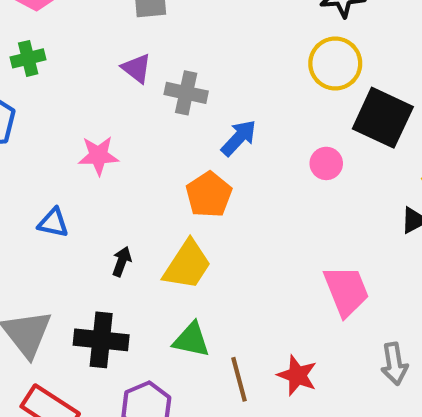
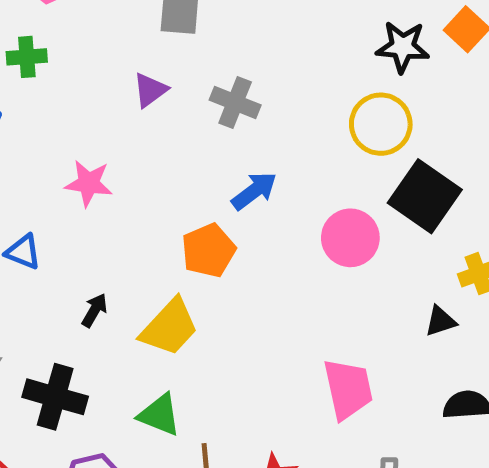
purple triangle: (137, 68) -> (150, 90), turned 36
gray cross: (186, 93) -> (235, 102), moved
pink circle: (326, 163) -> (350, 238), size x1.5

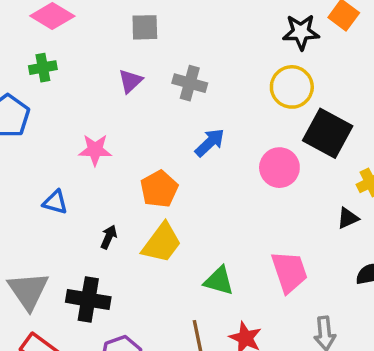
orange pentagon: (208, 250) -> (159, 189), moved
green triangle: (159, 415) -> (219, 281), moved

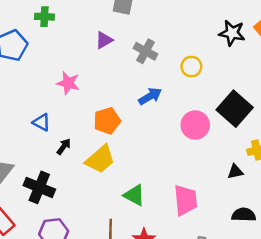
yellow circle: (292, 87) -> (191, 67), moved, size x0.7
blue triangle: (55, 202) -> (41, 122), moved

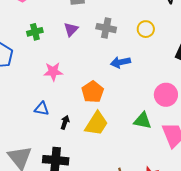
green cross: (44, 17) -> (35, 32), moved
blue arrow: (150, 96) -> (121, 62), turned -144
pink circle: (195, 125) -> (166, 95), moved
green triangle: (134, 195) -> (143, 121), moved

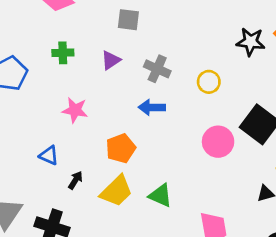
blue arrow: (121, 62) -> (152, 107), moved
pink circle: (166, 95) -> (218, 142), moved
green triangle: (143, 121) -> (160, 195), moved

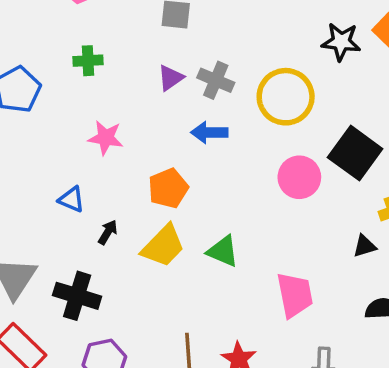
purple triangle: (111, 60) -> (171, 78), moved
yellow circle: (209, 82) -> (286, 97), size x1.8

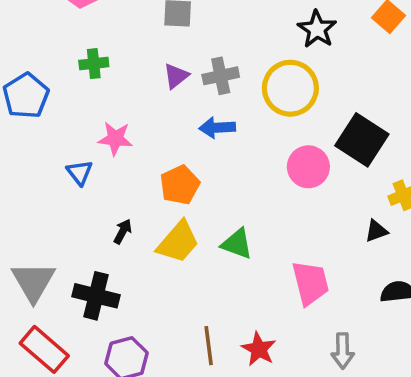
black star: (341, 42) -> (317, 29), moved, turned 30
gray cross: (216, 80) -> (221, 76), turned -32
blue triangle: (71, 199) -> (80, 173), moved, turned 32

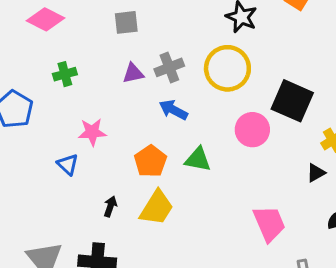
purple triangle: (176, 76) -> (133, 73), turned 35
blue arrow: (217, 128) -> (173, 110), turned 40
green triangle: (237, 244) -> (198, 159), moved

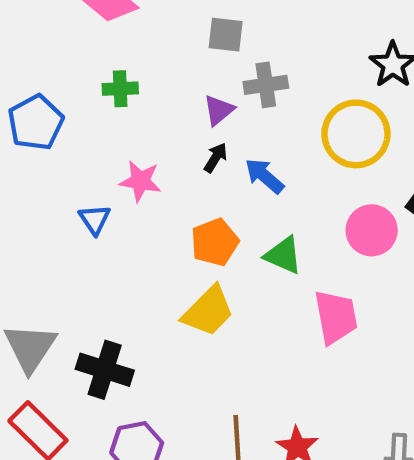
gray cross: (169, 67) -> (266, 85), moved
purple triangle: (133, 73) -> (219, 110), turned -40
black arrow: (110, 206) -> (216, 158), moved
pink trapezoid: (269, 224) -> (336, 317), moved

